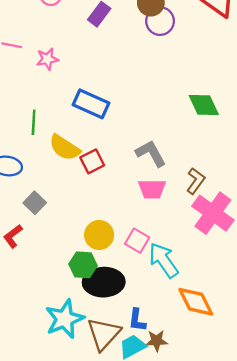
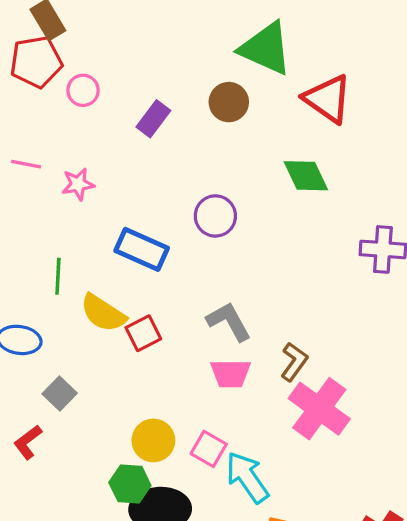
purple circle: (160, 21) -> (215, 216), moved
green diamond: (204, 105) -> (306, 176), moved

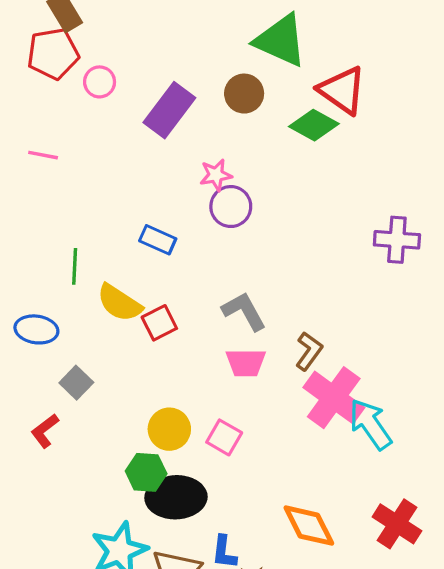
purple rectangle: (153, 119) -> (169, 110), size x1.5
green diamond: (306, 176) -> (314, 125), moved, turned -36
pink star: (78, 184) -> (216, 175), moved
blue rectangle: (142, 249) -> (158, 240), size x0.7
cyan arrow: (247, 477) -> (370, 424), moved

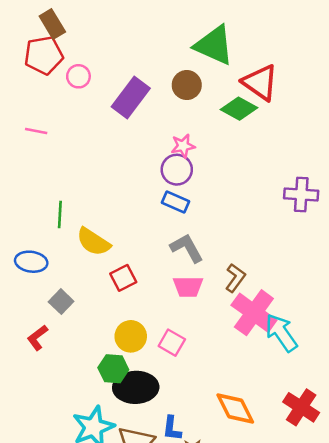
pink star: (216, 175) -> (183, 146), moved
blue rectangle: (158, 240) -> (176, 202), moved
red square: (159, 323) -> (123, 278), moved

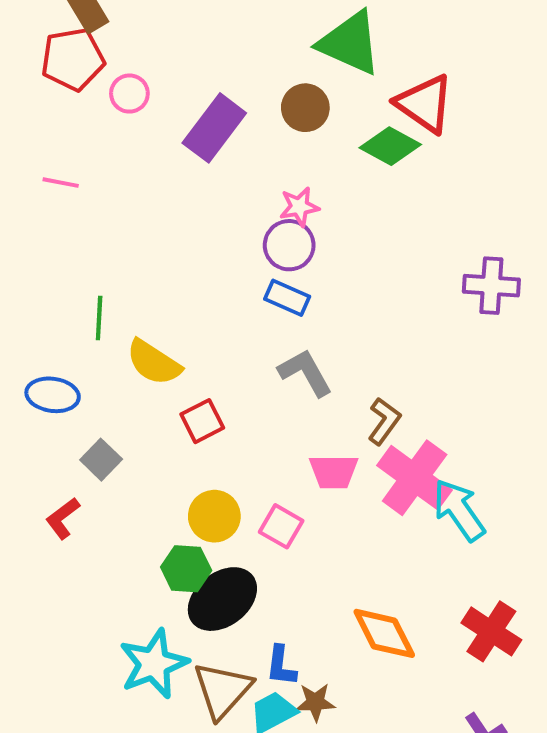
pink trapezoid: (188, 287) -> (334, 472), moved
black ellipse: (136, 387) -> (222, 599), turned -36

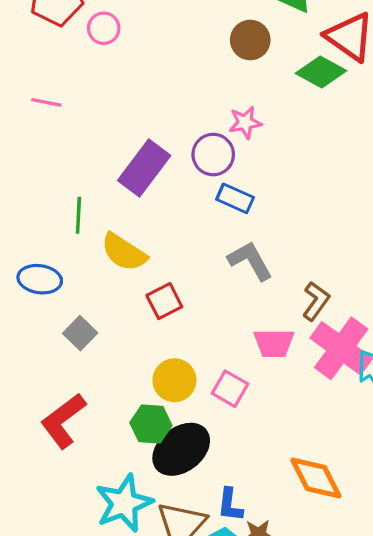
purple rectangle: (214, 128) -> (144, 168), moved
purple circle: (289, 245) -> (213, 155), moved
red L-shape: (63, 518) -> (63, 421), moved, size x1.6

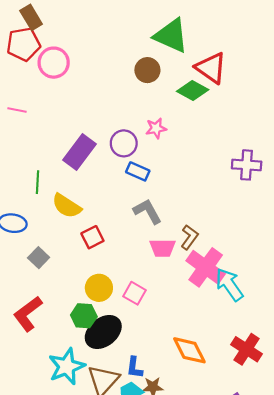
pink circle: (104, 28) -> (54, 63), size x1.5
pink star: (245, 123) -> (156, 128), moved
pink trapezoid: (274, 343) -> (163, 248), moved

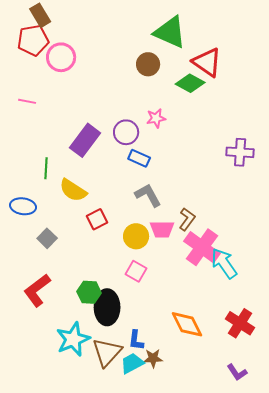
yellow circle: (99, 288) -> (136, 236), moved
black ellipse: (103, 332) -> (107, 307), turned -52

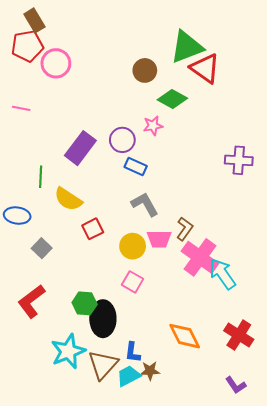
green triangle: (170, 32) -> (187, 47), moved, turned -45
green diamond: (190, 83) -> (172, 99), moved

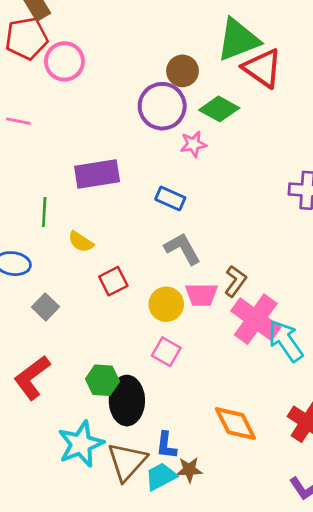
purple circle: (122, 140) -> (162, 106), moved, size x1.4
purple rectangle: (80, 148) -> (97, 174), turned 44
yellow semicircle: (68, 199) -> (81, 242), size x0.7

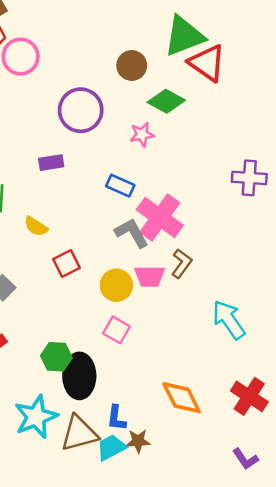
purple circle: (162, 106) -> (81, 110), moved
purple rectangle: (97, 174) -> (51, 163), size x0.6
pink cross: (256, 319) -> (160, 218), moved
brown triangle: (127, 462) -> (79, 433), turned 33

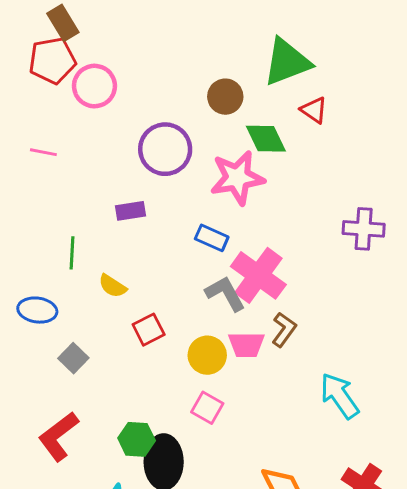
red triangle: (207, 63) -> (314, 110), moved, size x0.6
green diamond: (166, 101) -> (266, 139), turned 36
pink star: (142, 134) -> (237, 178), size x1.8

